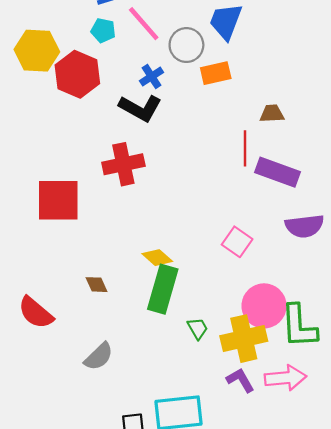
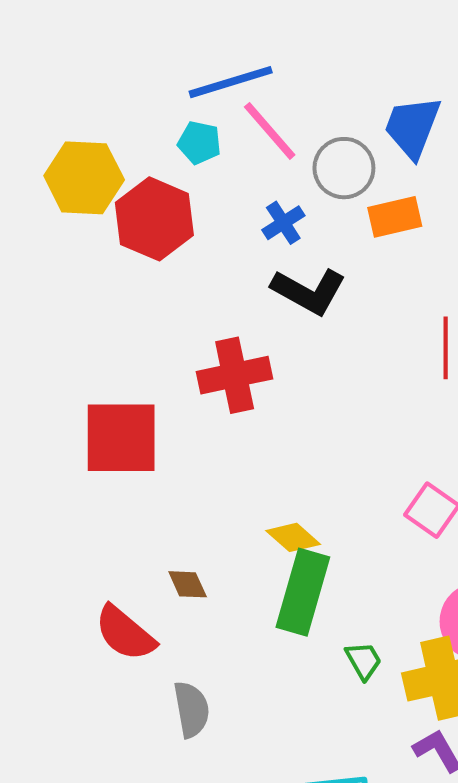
black L-shape: (140, 108) -> (309, 291), moved
red semicircle: (36, 313) -> (125, 633), moved
gray semicircle: (99, 357) -> (192, 709), turned -56

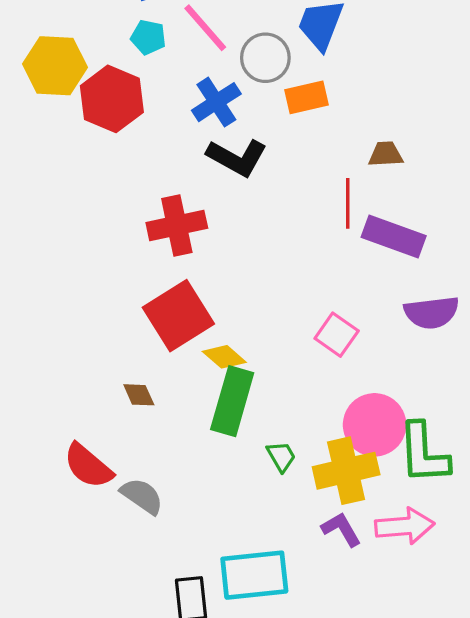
blue cross: (283, 223) -> (216, 102), size x1.4
red square: (121, 438) -> (178, 316), moved, turned -32
red semicircle: (125, 633) -> (88, 466), moved
gray semicircle: (192, 709) -> (142, 496), turned -45

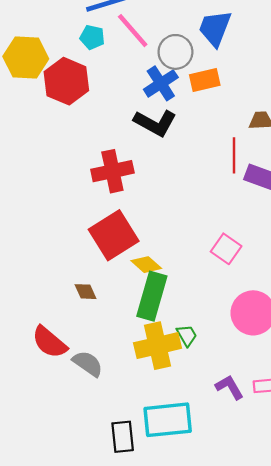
blue cross: (216, 102) -> (161, 83), moved
yellow cross: (346, 471) -> (157, 346), moved

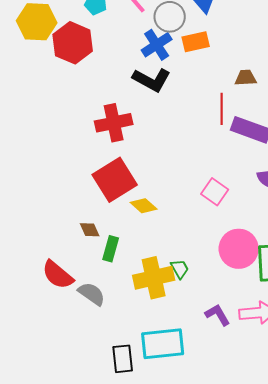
green rectangle: (152, 296) -> (111, 249), moved, size x0.6

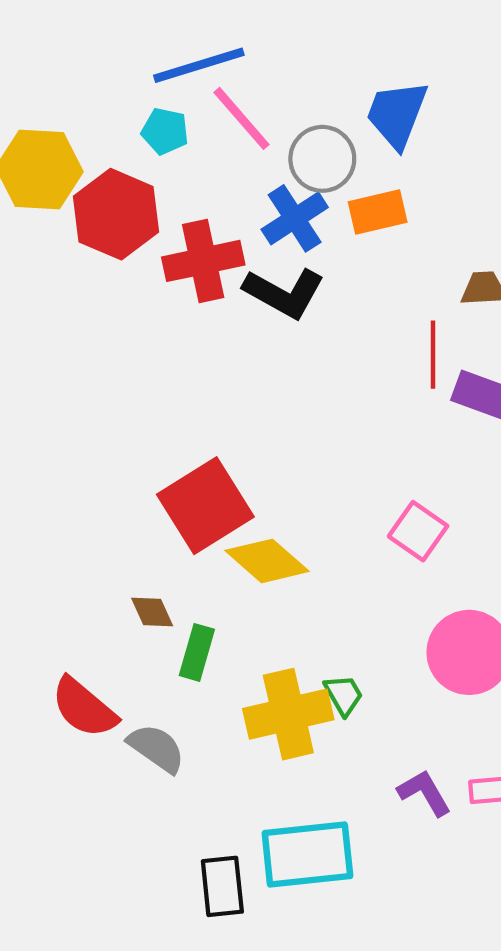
red cross: (114, 123) -> (203, 261), moved
yellow diamond: (144, 206) -> (267, 561), size x1.4

